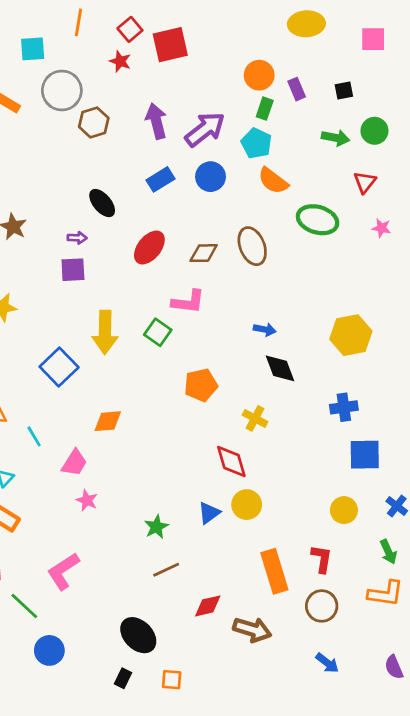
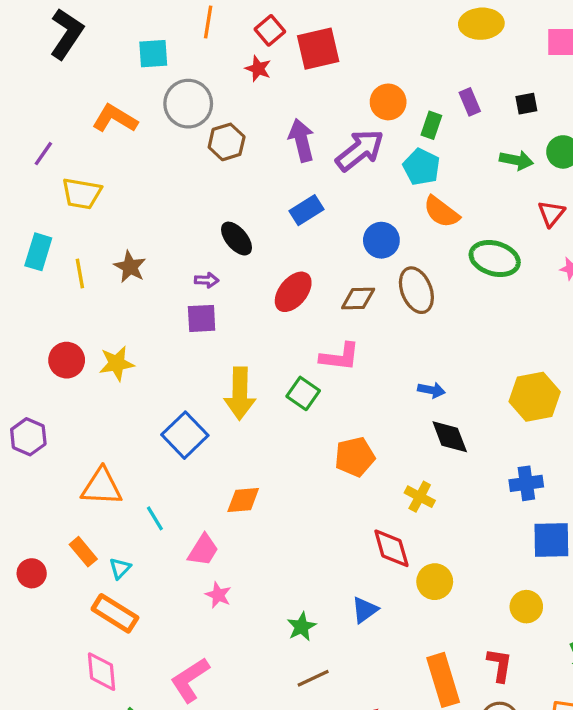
orange circle: (259, 75) -> (388, 102), moved
blue circle: (211, 177) -> (381, 240), moved
yellow circle: (247, 505) -> (435, 582), moved

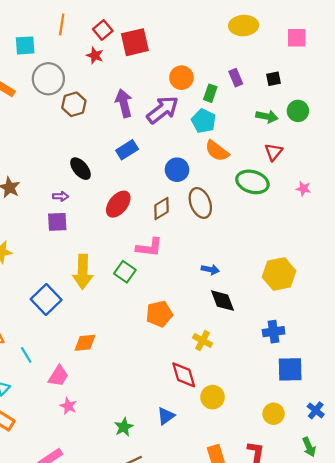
red triangle: (551, 214) -> (274, 152), moved
brown diamond: (358, 298) -> (161, 209), turned -30

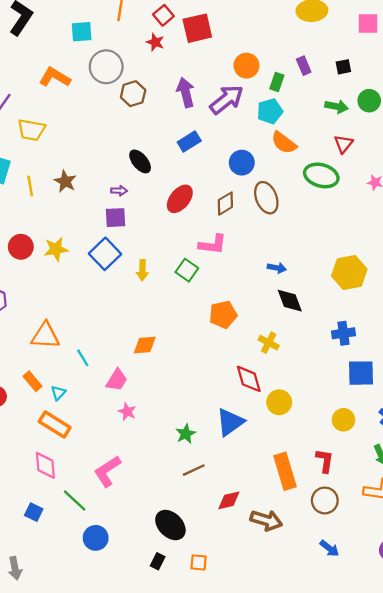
cyan pentagon: (204, 121) -> (270, 111), turned 30
yellow arrow: (83, 272) -> (142, 270), size x0.6
blue square: (46, 299) -> (105, 254), moved
blue triangle: (166, 416) -> (230, 422), size x1.5

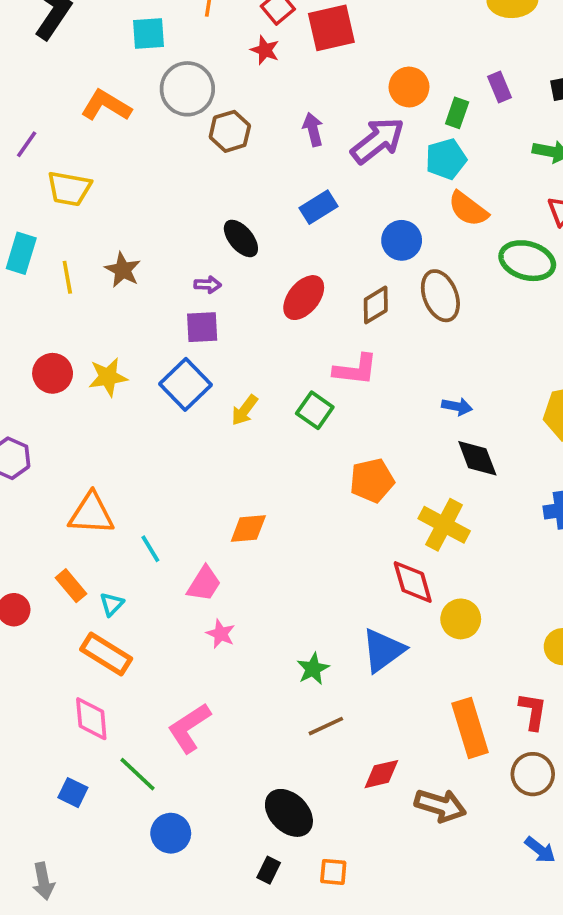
purple arrow: (186, 92) -> (313, 129), size x0.7
yellow arrow: (142, 270) -> (245, 410), turned 36
yellow cross: (269, 343) -> (444, 525), size x1.5

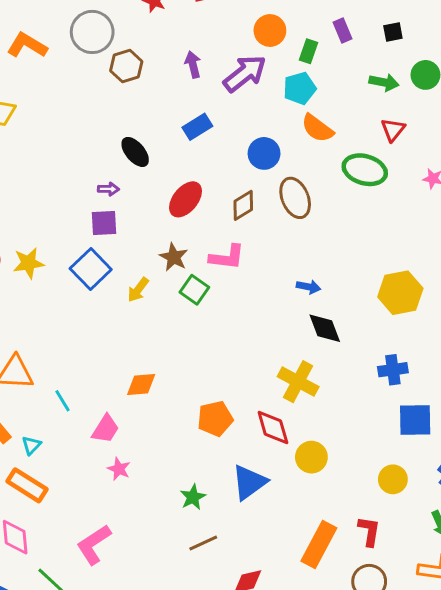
brown star: (123, 270) -> (174, 257), moved
orange pentagon: (372, 480) -> (215, 419), moved
orange rectangle: (470, 728) -> (319, 545), turned 45

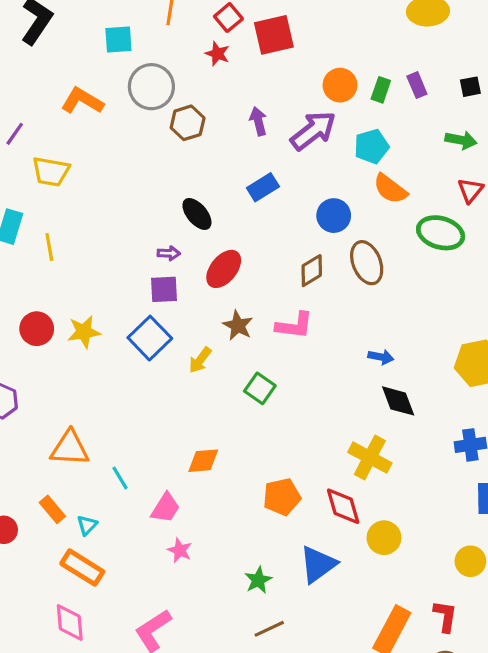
green rectangle: (308, 51) -> (381, 90), moved
red ellipse: (185, 199) -> (224, 269), moved
green square: (194, 290) -> (260, 388), moved

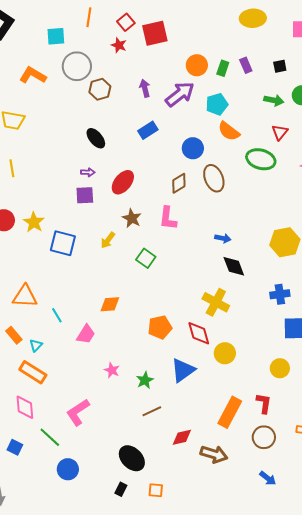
black ellipse: (197, 214) -> (96, 138), moved
pink L-shape: (294, 326) -> (168, 218), turned 90
yellow star: (84, 332) -> (34, 222), turned -30
blue square: (150, 338) -> (63, 243), moved, turned -32
pink star: (180, 550) -> (112, 370), moved

